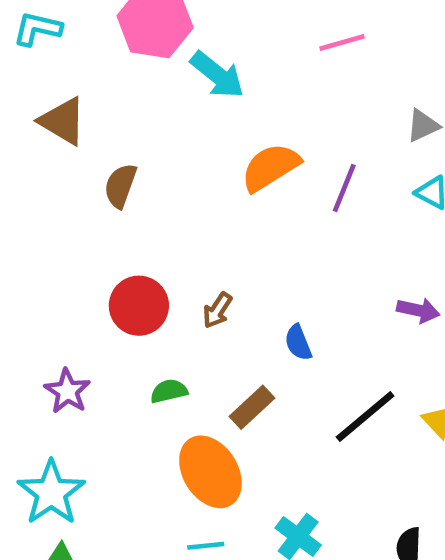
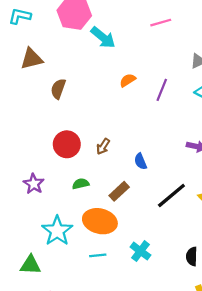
brown triangle: (63, 121) -> (32, 59), turned -45
orange semicircle: (270, 167) -> (128, 80), size x0.6
orange ellipse: (210, 472) -> (100, 221), turned -44
cyan star: (51, 493) -> (57, 231), moved

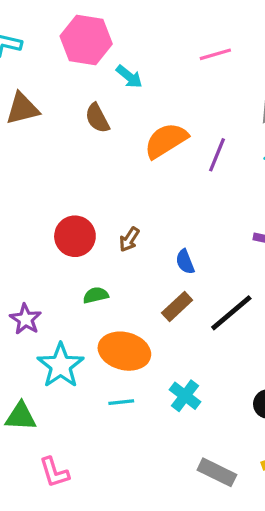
cyan arrow: (103, 37) -> (129, 77), size x0.7
orange semicircle: (128, 80) -> (166, 141), size x1.8
brown semicircle: (58, 89) -> (97, 118), moved, turned -48
purple star: (34, 184) -> (26, 319), moved
brown rectangle: (119, 191) -> (177, 306), moved

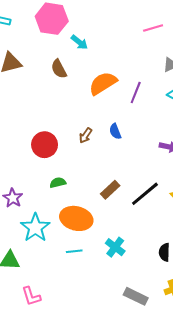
pink line: (215, 54) -> (153, 28), moved
brown arrow: (129, 239) -> (85, 135), moved
blue semicircle: (185, 262) -> (115, 131), moved

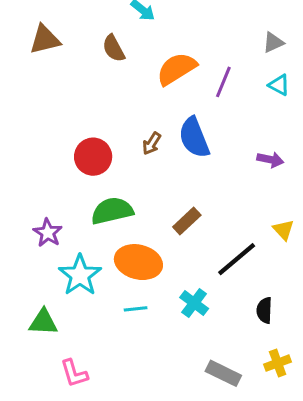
blue semicircle: (115, 131) -> (194, 138), size x1.8
green semicircle: (58, 183) -> (112, 211), size x1.8
black line: (145, 194) -> (237, 259), moved

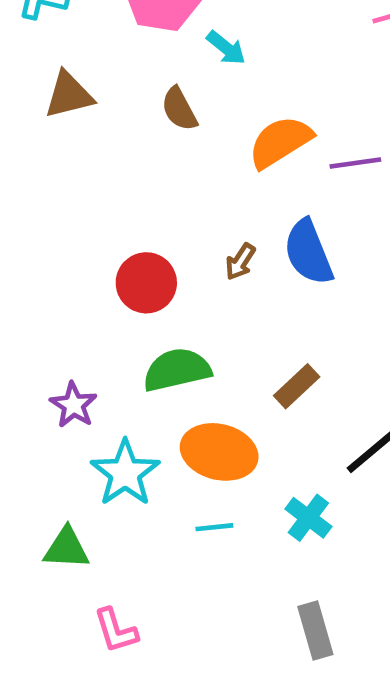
purple line: (223, 82) -> (355, 163), turned 60
gray rectangle: (223, 373) -> (315, 631), moved, turned 48

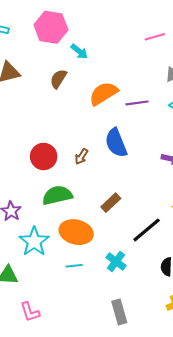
brown semicircle: (179, 109) -> (58, 79), turned 60
brown arrow: (240, 262) -> (81, 156), moved

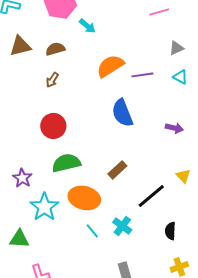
brown semicircle: (58, 79) -> (55, 49), moved, turned 42
brown arrow: (81, 156) -> (52, 80), moved
cyan line: (74, 266) -> (92, 231), moved, turned 56

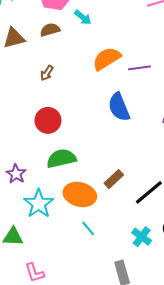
brown semicircle: (55, 49) -> (50, 30), moved
brown rectangle: (117, 170) -> (114, 179), moved
cyan cross: (122, 226) -> (142, 237), moved

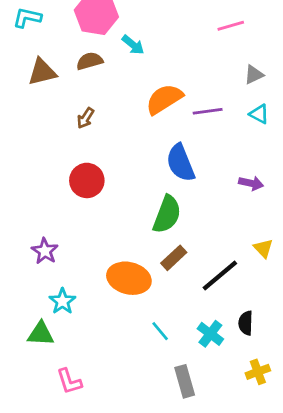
green semicircle: (61, 158) -> (167, 214), moved, turned 124
cyan star: (39, 204) -> (62, 301), moved, size x0.7
cyan line: (88, 228) -> (160, 331), moved

